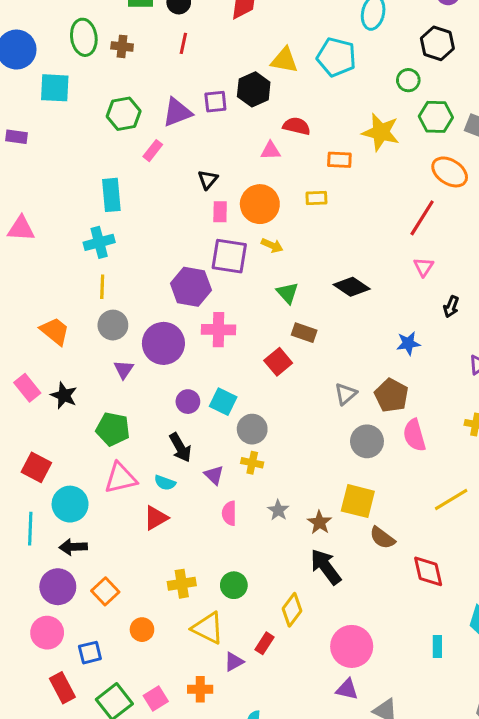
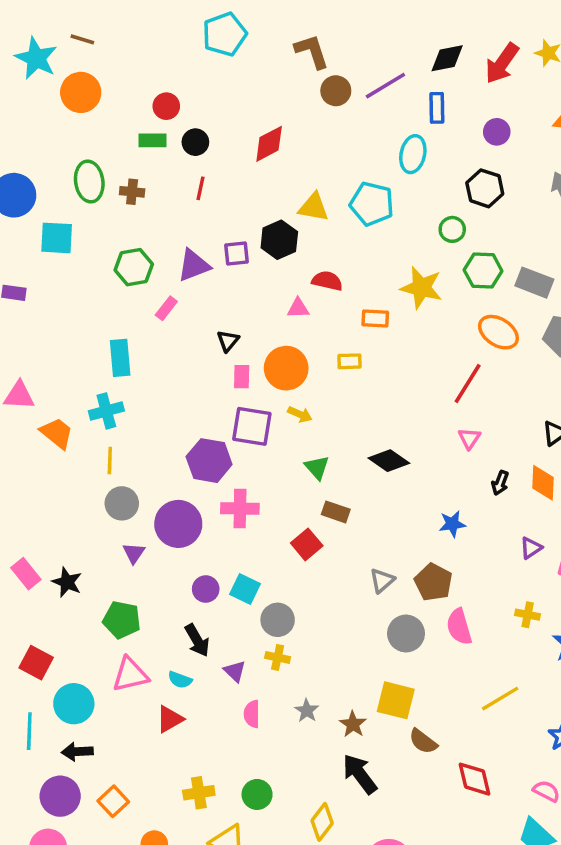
orange trapezoid: (55, 331) -> (57, 433), moved

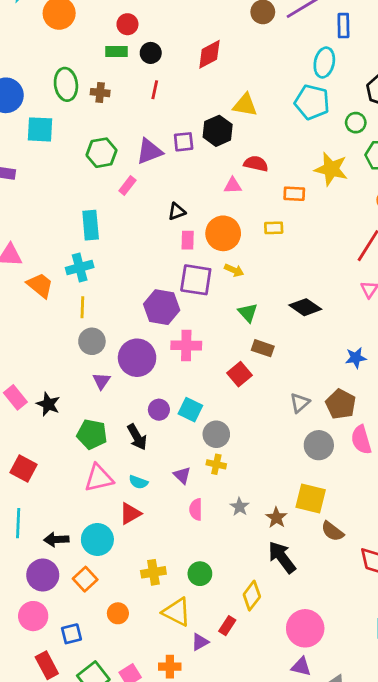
cyan pentagon: (372, 204) -> (312, 102), moved
black triangle: (228, 341) -> (177, 211), turned 30
black arrow: (197, 640) -> (137, 437), moved
cyan circle: (74, 704) -> (97, 540), moved

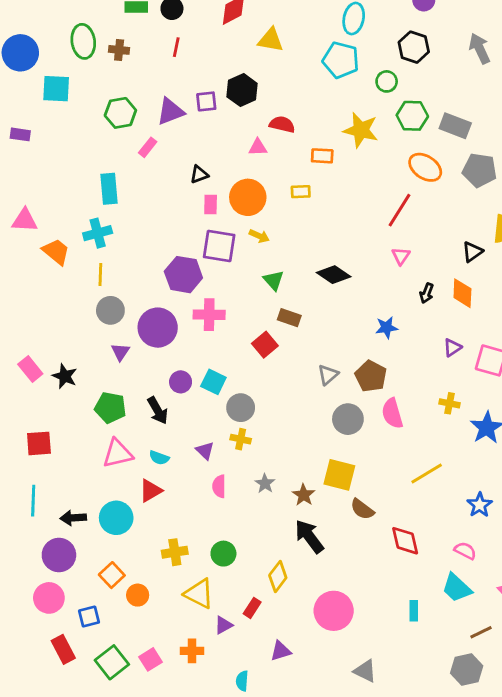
yellow triangle: (245, 105) -> (271, 40), moved
red square: (24, 468) -> (39, 443), turned -32
orange square: (85, 579) -> (112, 575), moved
purple triangle: (301, 667) -> (281, 651), moved, turned -30

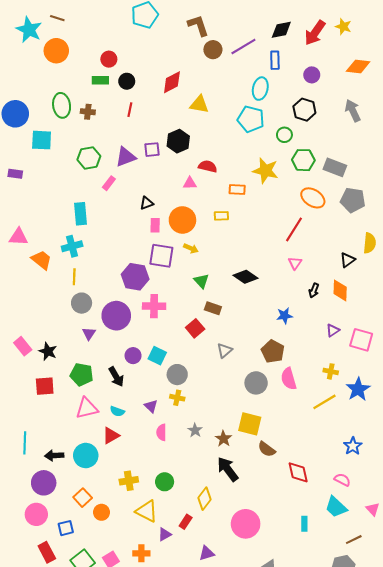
gray triangle: (328, 375) -> (225, 350), moved
red square: (39, 443) -> (45, 386), moved
yellow line: (427, 473) -> (324, 402), moved

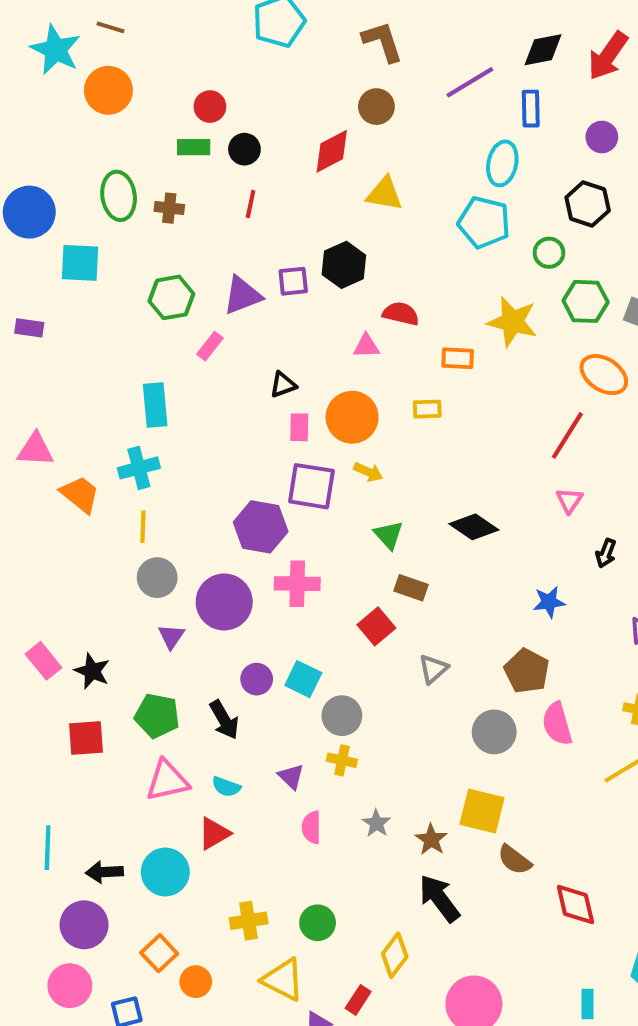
brown circle: (213, 50) -> (376, 107), moved

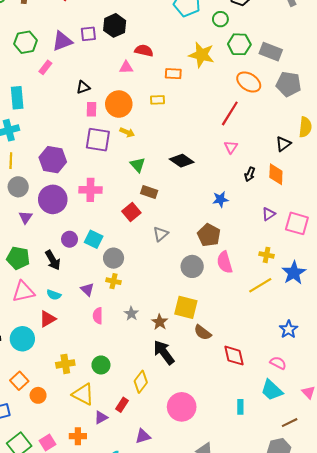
purple hexagon: (261, 527) -> (53, 160), moved

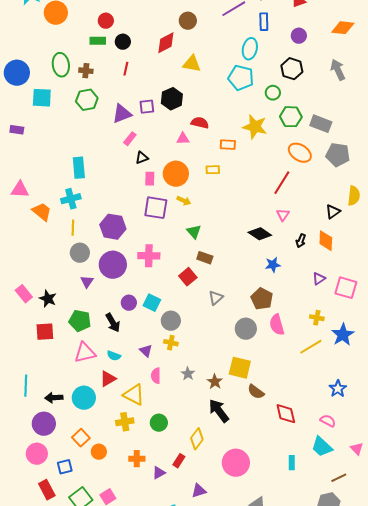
green hexagon: (25, 42) -> (87, 100), moved
pink rectangle: (45, 67) -> (130, 139), moved
black diamond: (182, 161) -> (260, 234), moved
yellow triangle: (83, 394) -> (134, 395), moved
orange cross: (78, 436) -> (137, 459), moved

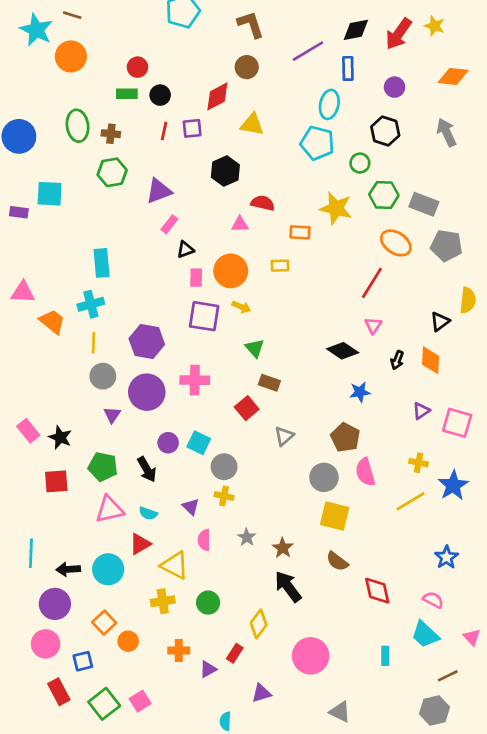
cyan square: (42, 98) -> (50, 194), moved
purple square: (147, 107) -> (192, 128), moved
yellow square: (240, 368) -> (335, 516), moved

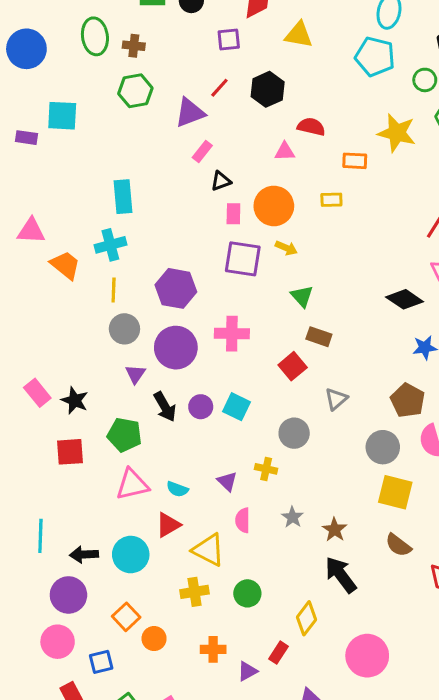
red line: (164, 131) -> (219, 88), moved, turned 30
gray circle: (224, 467) -> (294, 433), moved
black arrow: (147, 469) -> (165, 407), moved

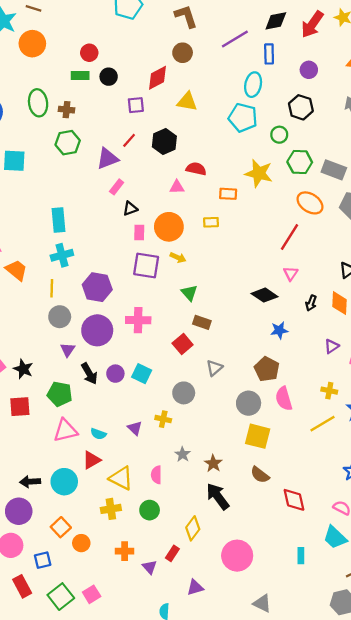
cyan cross: (110, 245) -> (62, 255), moved
pink semicircle: (243, 520) -> (156, 475), moved
purple triangle: (247, 671) -> (150, 567), turned -42

